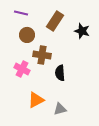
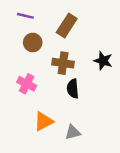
black star: (82, 31) -> (103, 61), moved
brown cross: (42, 55) -> (63, 63), moved

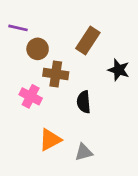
purple line: (25, 16) -> (18, 28), moved
brown rectangle: (67, 25) -> (88, 40), moved
brown cross: (63, 63) -> (56, 74), moved

